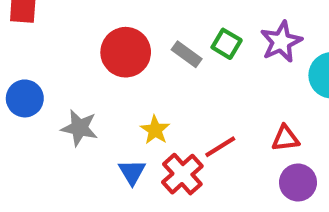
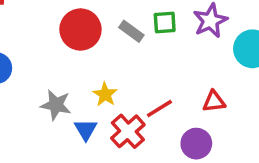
green square: (227, 44) -> (165, 22), turned -35
gray star: (79, 128) -> (56, 105), moved
purple circle: (298, 182) -> (196, 144), moved

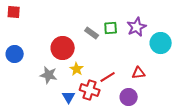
red circle: (80, 29) -> (63, 48), moved
blue triangle: (86, 130) -> (69, 97), moved
red cross: (128, 131) -> (90, 90), turned -30

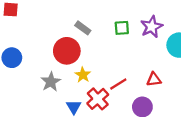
gray rectangle: (92, 33) -> (83, 28), moved
gray star: (49, 75) -> (51, 82), turned 30
red cross: (90, 90) -> (98, 99), turned 30

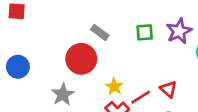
yellow star: (83, 75) -> (114, 87), moved
red triangle: (154, 79) -> (168, 89), moved, turned 49

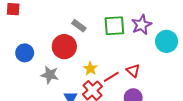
green square: (145, 32) -> (114, 26), size x1.5
blue circle: (18, 67) -> (25, 53), moved
gray star: (63, 94) -> (50, 75), turned -30

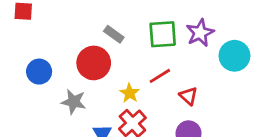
red line: (111, 77) -> (160, 76), moved

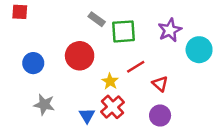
gray rectangle: (114, 34) -> (97, 19), moved
green square: (163, 34) -> (123, 31), moved
gray star: (74, 102) -> (44, 105), moved

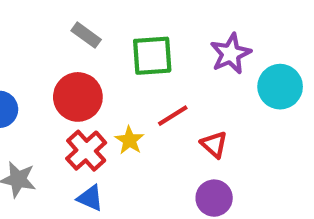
gray rectangle: (97, 19) -> (86, 35), moved
red cross: (112, 107) -> (86, 151), moved
blue triangle: (87, 116) -> (90, 198), turned -35

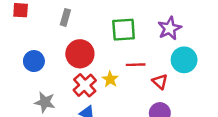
gray rectangle: (86, 35) -> (65, 17), moved, turned 70
cyan circle: (280, 87) -> (184, 60), moved
red line: (173, 116) -> (136, 65), turned 30

